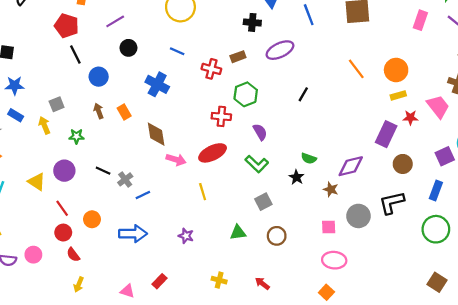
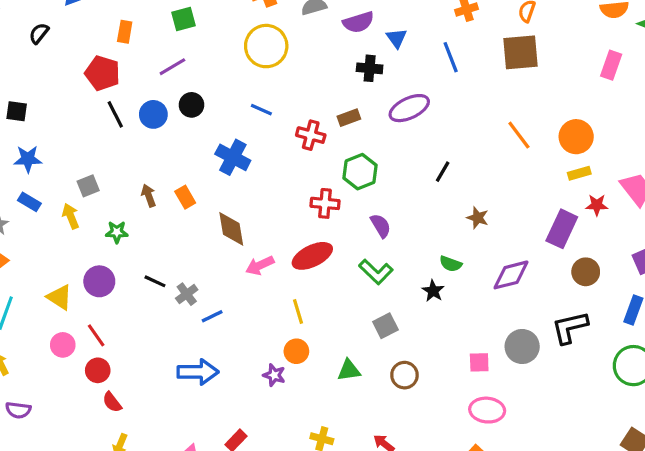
blue circle: (99, 77) -> (153, 114), moved
pink arrow: (176, 160) -> (260, 265), turned 138
brown star: (331, 189) -> (478, 218), moved
orange circle: (92, 219) -> (296, 351), moved
pink circle: (33, 255) -> (63, 345), moved

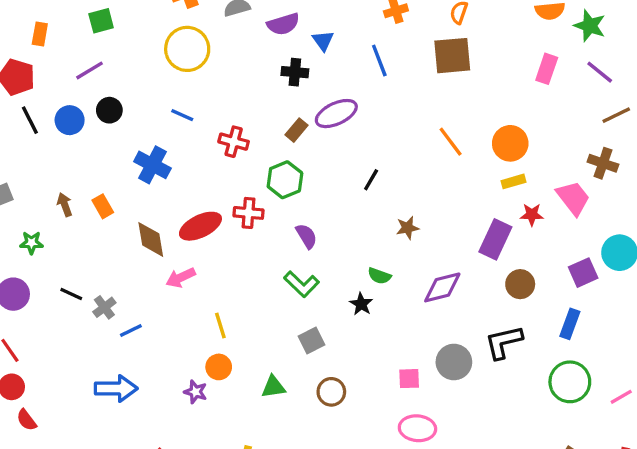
brown rectangle: (349, 118) -> (297, 130), moved, turned -30
brown star: (478, 218) -> (408, 228), turned -30
red ellipse: (312, 256) -> (200, 226), moved

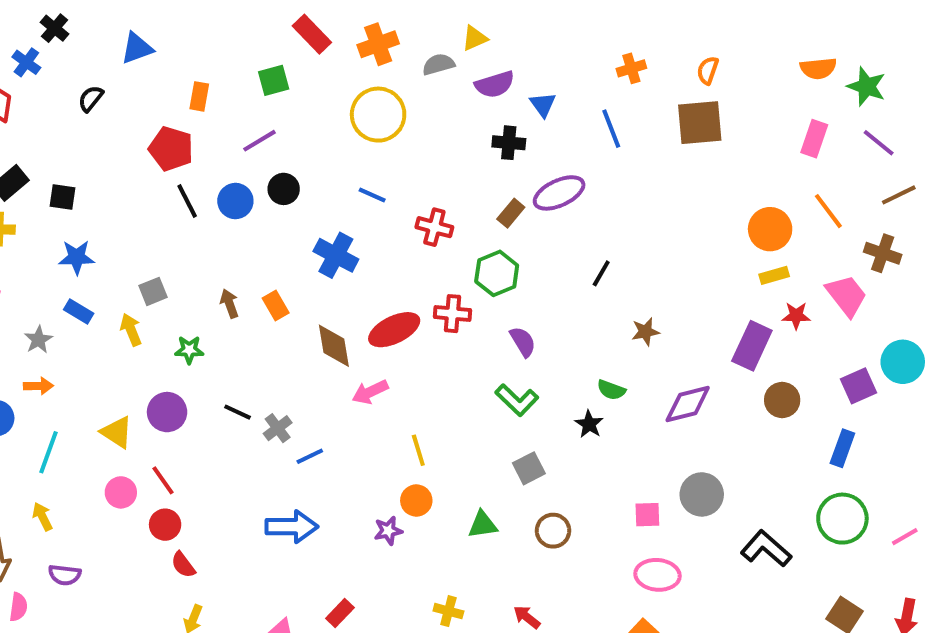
orange line: (451, 142) -> (828, 211), moved
black L-shape: (504, 342) -> (766, 549), moved, turned 54
purple star: (195, 392) -> (388, 531), turned -30

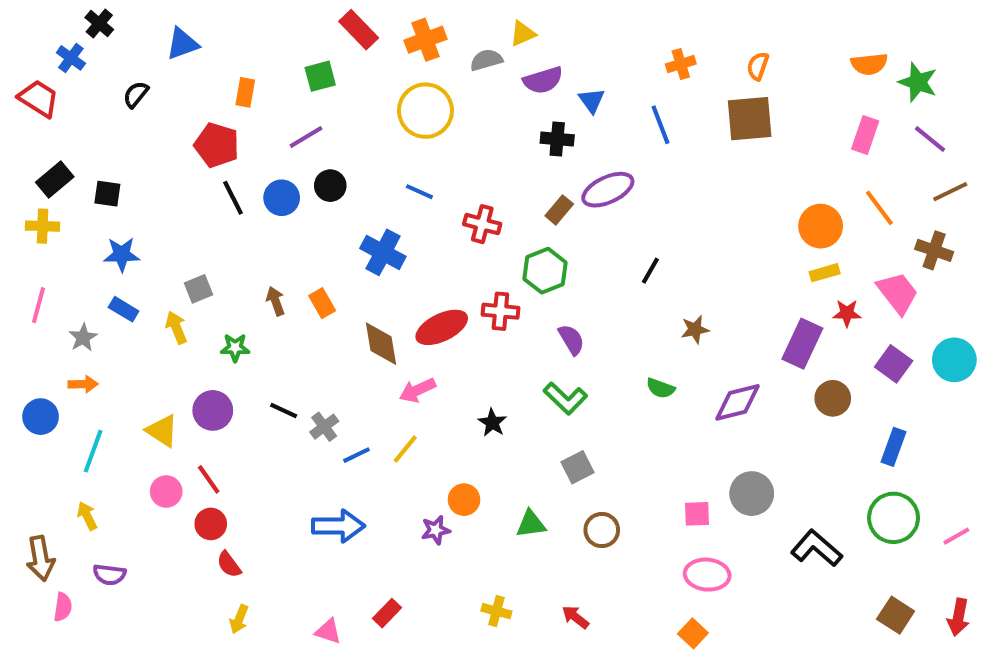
purple square: (859, 386) -> (894, 364), moved, turned -30
black star: (589, 424) -> (492, 423), moved
yellow line: (418, 450) -> (405, 449), moved, turned 56

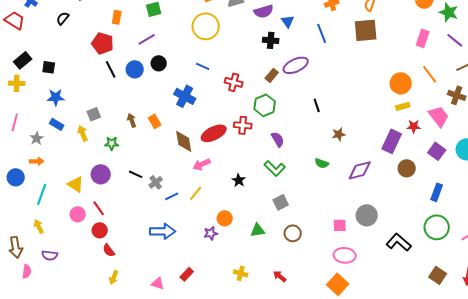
black line: (650, 271) -> (317, 105), turned -48
orange square: (693, 633) -> (338, 284), size x1.5

